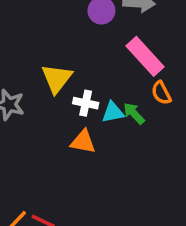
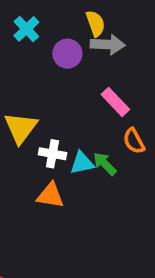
pink rectangle: (145, 56) -> (115, 102), size x0.7

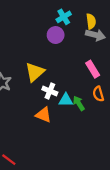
cyan cross: (26, 29) -> (64, 17), moved
purple circle: (67, 54) -> (56, 35), moved

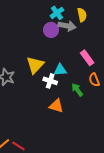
gray arrow: (95, 35) -> (67, 26), moved
cyan triangle: (66, 100) -> (60, 70), moved
orange triangle: (43, 115) -> (56, 106), moved

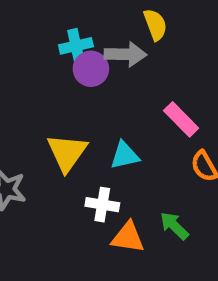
cyan cross: (57, 13) -> (76, 46), moved, turned 32
white cross: (50, 81) -> (102, 205), moved
green arrow: (77, 90) -> (174, 226), moved

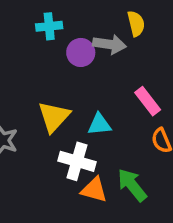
cyan cross: (76, 46) -> (49, 26), moved
white cross: (102, 205) -> (77, 161), size x1.4
green arrow: (174, 226) -> (132, 185), size x1.4

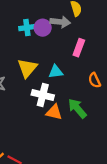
cyan cross: (49, 26) -> (27, 28), moved
pink rectangle: (148, 101) -> (79, 48), moved, turned 60

